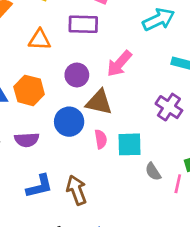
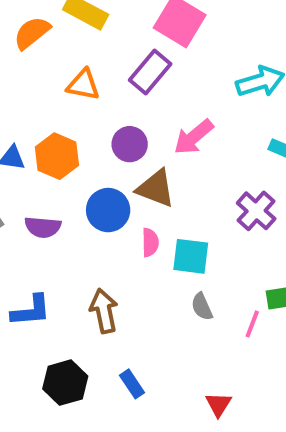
purple rectangle: (83, 24) -> (150, 72), turned -60
gray semicircle: (153, 172) -> (202, 307), moved
blue L-shape: (39, 186) -> (31, 311), moved

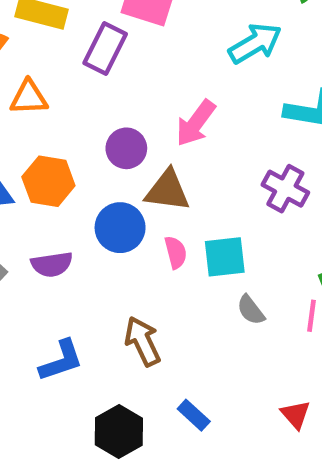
purple rectangle: (150, 72) -> (105, 48), moved
orange triangle: (83, 85) -> (29, 97), moved

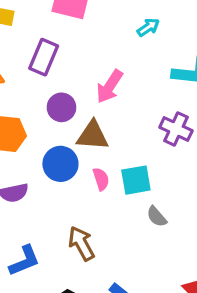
cyan arrow: (255, 43) -> (148, 27), size x0.6
purple rectangle: (105, 48) -> (44, 57), moved

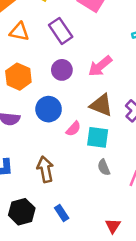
purple rectangle: (44, 57) -> (61, 31), turned -75
brown triangle: (92, 136) -> (101, 105), moved
pink semicircle: (101, 179) -> (73, 129), turned 42

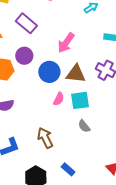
purple circle: (62, 70) -> (24, 56), moved
blue circle: (49, 109) -> (49, 72), moved
gray semicircle: (104, 167) -> (84, 126), moved

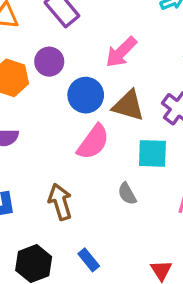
pink semicircle: (59, 99) -> (93, 142), size x1.6
cyan square: (80, 100) -> (152, 153), moved

